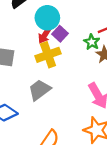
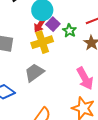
green star: (92, 42) -> (69, 31), moved

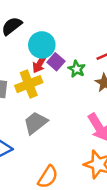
yellow cross: (42, 42) -> (29, 84), moved

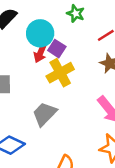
green star: (77, 69) -> (76, 14), moved
yellow cross: (29, 84) -> (60, 73), moved

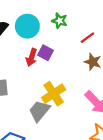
cyan circle: (40, 33) -> (27, 26), moved
yellow cross: (60, 73) -> (54, 94), moved

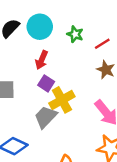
green star: (60, 21) -> (75, 34), moved
purple square: (46, 53) -> (46, 83), moved

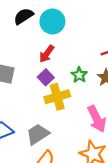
green star: (75, 34) -> (79, 75), moved
gray trapezoid: (46, 117) -> (38, 134), moved

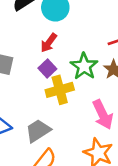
green star: (79, 75) -> (84, 66), size x1.5

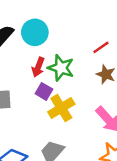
green star: (84, 66) -> (61, 68), moved

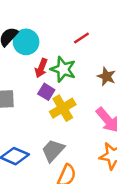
cyan circle: (35, 32) -> (26, 42), moved
red line: (101, 47) -> (81, 38), moved

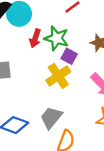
purple square: (46, 92) -> (69, 56), moved

